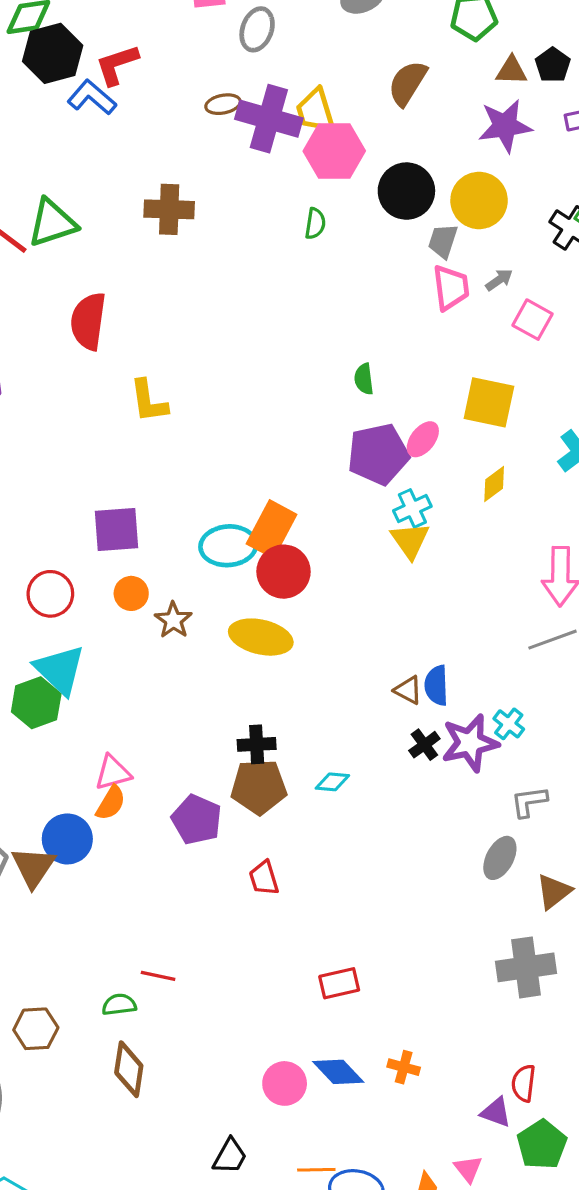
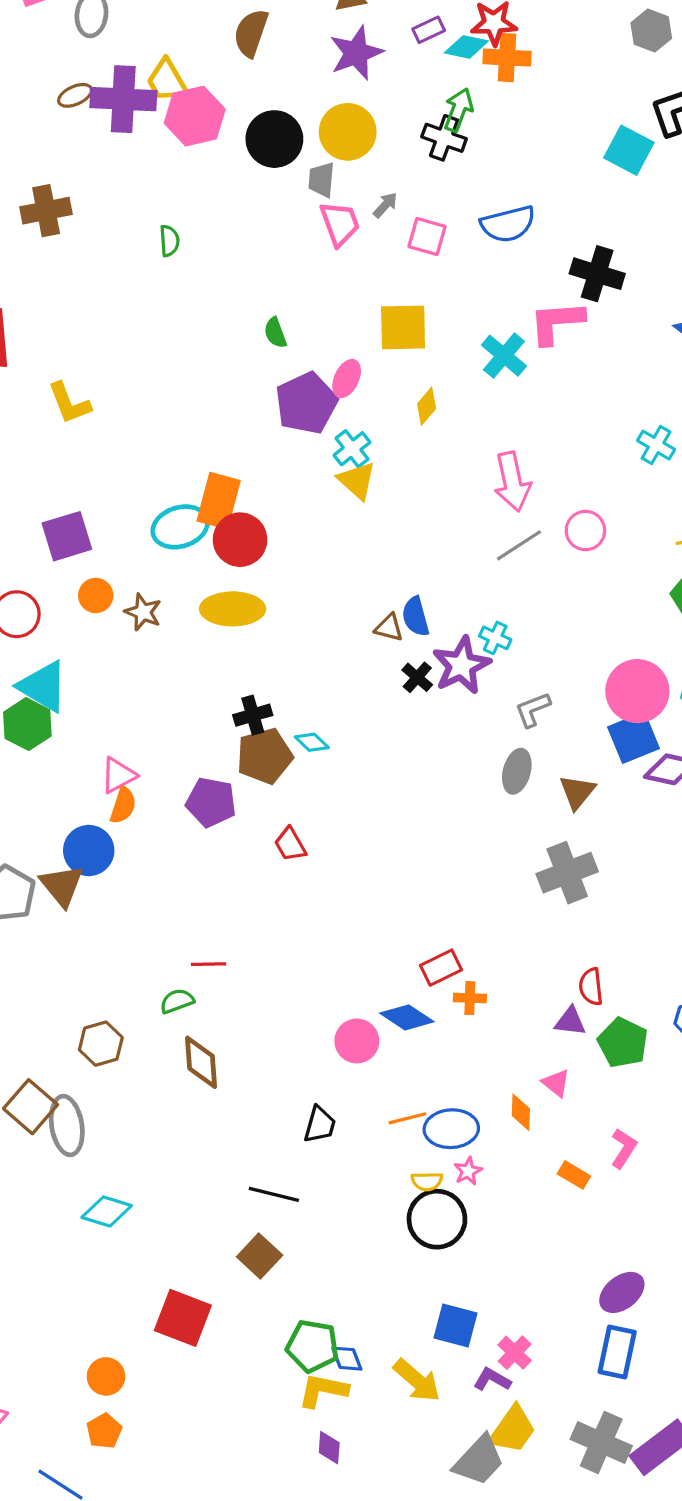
green semicircle: (315, 224) -> (169, 241), moved
cyan diamond: (332, 782) -> (312, 742), moved, turned 52
red rectangle: (339, 983) -> (441, 968), moved

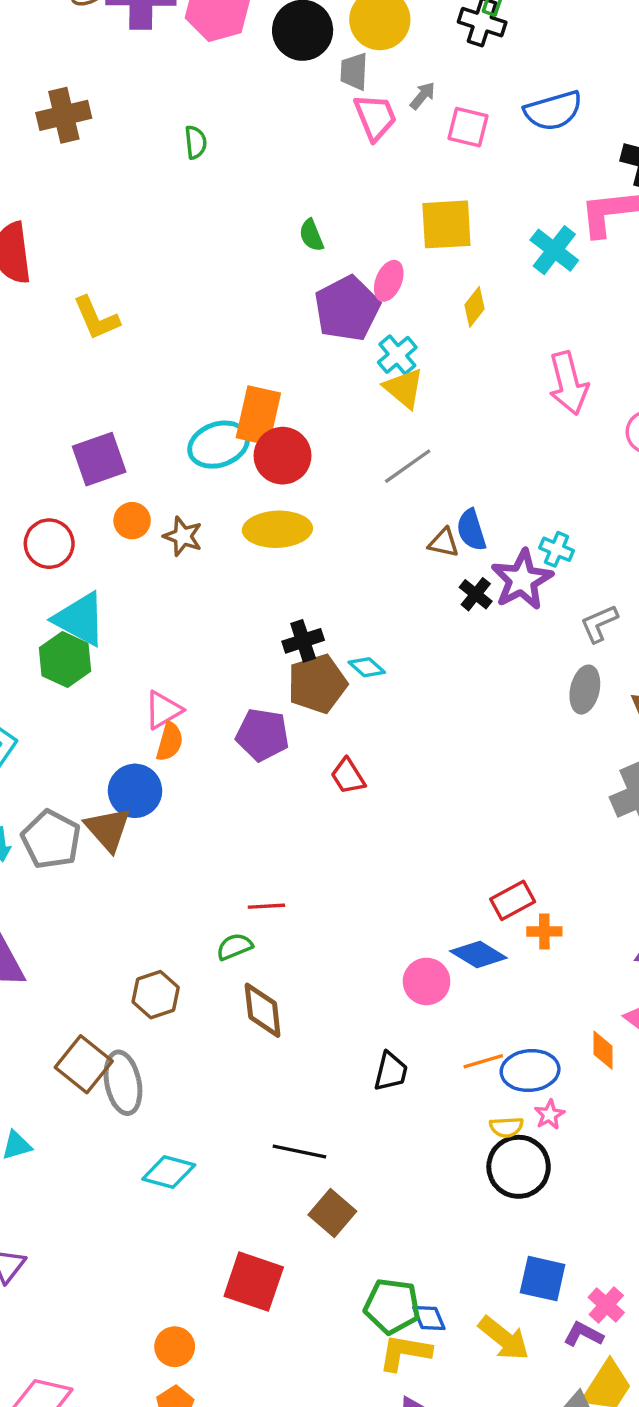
gray line: (519, 545) -> (408, 466), moved
black line: (274, 1194) -> (299, 1151), moved

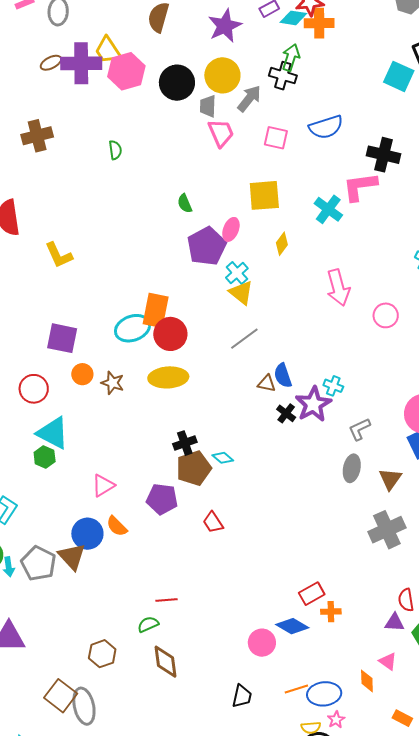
gray arrow: (423, 96) -> (249, 99), moved, size x1.6
purple square: (99, 459) -> (62, 338), turned 32
green hexagon: (65, 660) -> (45, 457), size x0.7
orange semicircle: (170, 742) -> (117, 526), moved, turned 120

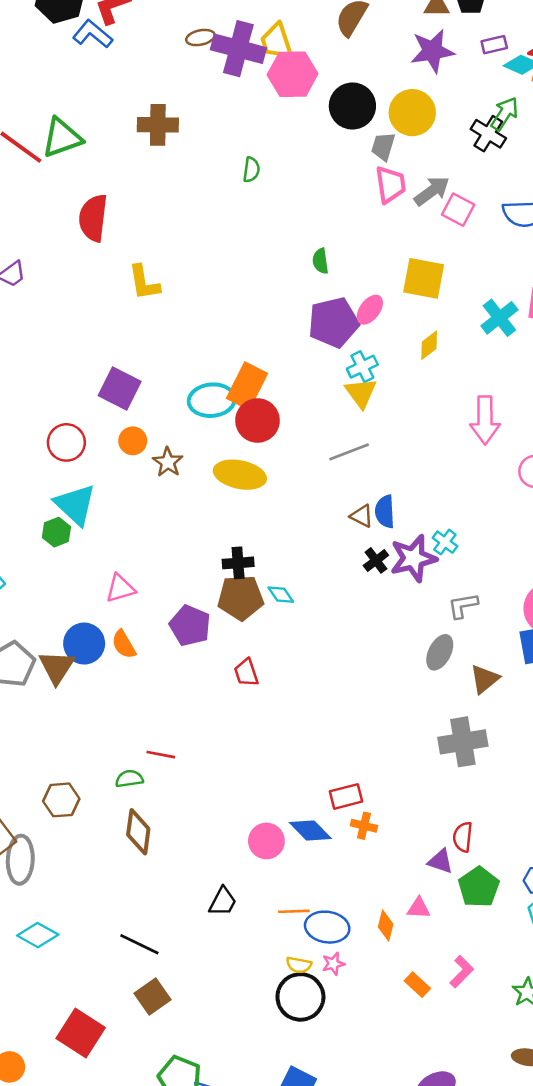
gray arrow: (249, 99) -> (432, 191), moved
pink triangle: (388, 661) -> (419, 908), turned -48

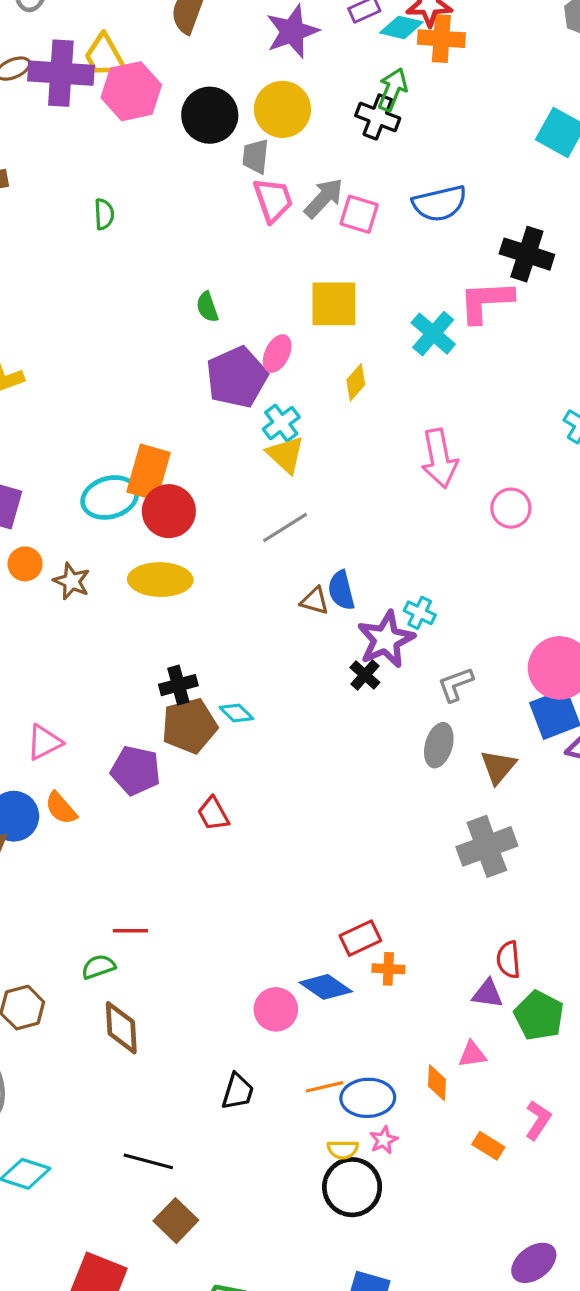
black cross: (376, 560) -> (365, 675), moved

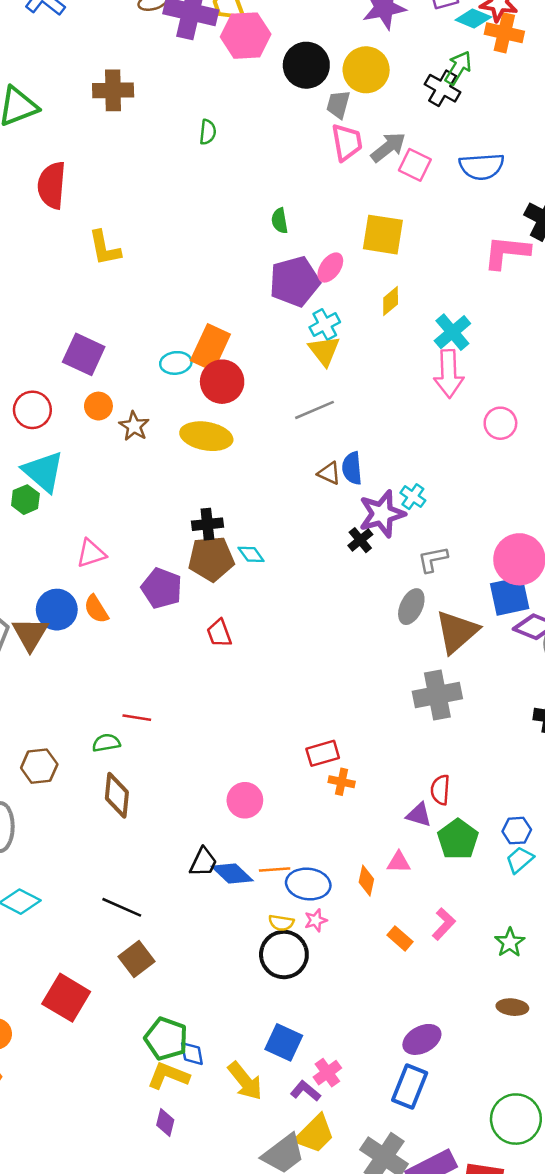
cyan cross: (433, 334) -> (452, 332), moved
cyan ellipse: (110, 497) -> (176, 363), size x0.7
brown triangle: (498, 767) -> (457, 632), size x1.5
blue diamond: (326, 987) -> (232, 873), moved

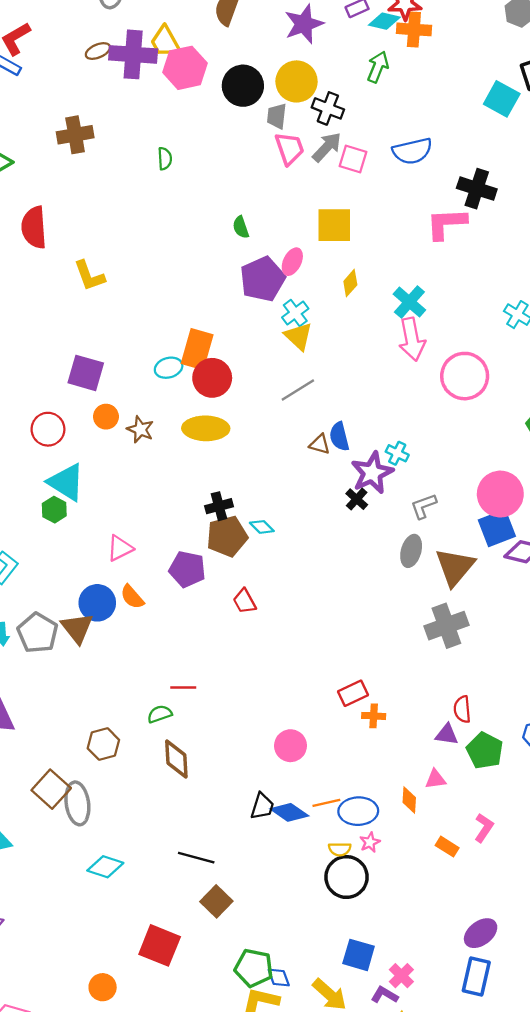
black cross: (443, 88) -> (328, 108), moved
pink circle: (500, 423) -> (465, 376), size x1.6

